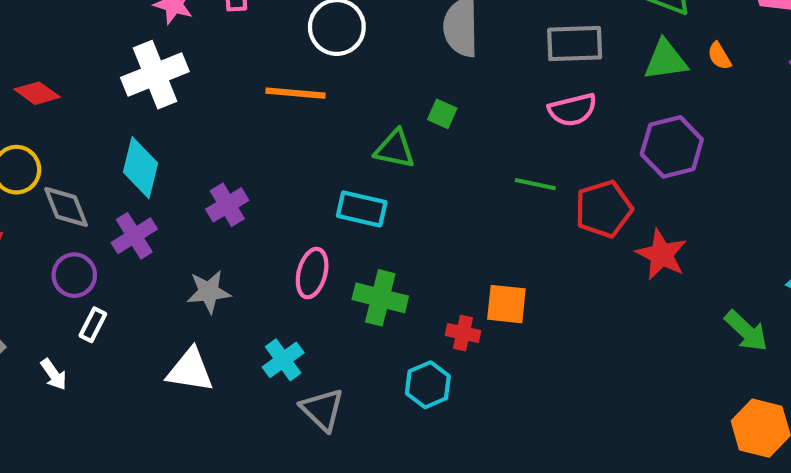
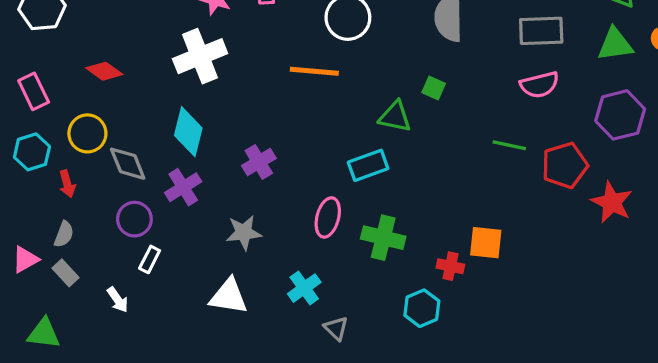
cyan rectangle: (362, 209) -> (368, 165), turned -33
gray triangle: (322, 410) -> (336, 328), size x0.7

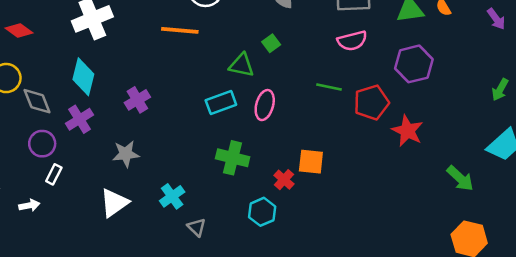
green square: (434, 88) -> (271, 43), turned 30
pink ellipse: (328, 217) -> (265, 105), moved
red cross: (450, 266) -> (284, 180), turned 30
white triangle: (229, 296) -> (114, 203), turned -44
white arrow: (118, 300) -> (29, 205), turned -66

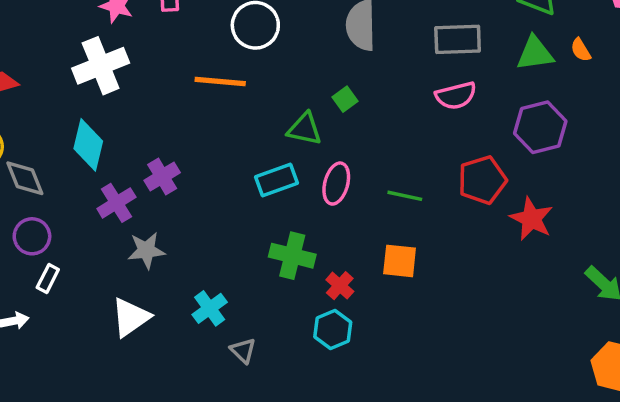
green line: (329, 87) -> (405, 196), moved
purple cross: (79, 119) -> (116, 203), moved
red cross: (284, 180) -> (340, 286), moved

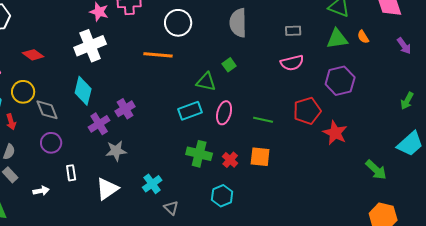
gray rectangle: (458, 39) -> (293, 31), size x0.6
white rectangle: (48, 279) -> (71, 173), moved, turned -35
red cross: (340, 286) -> (230, 160), moved

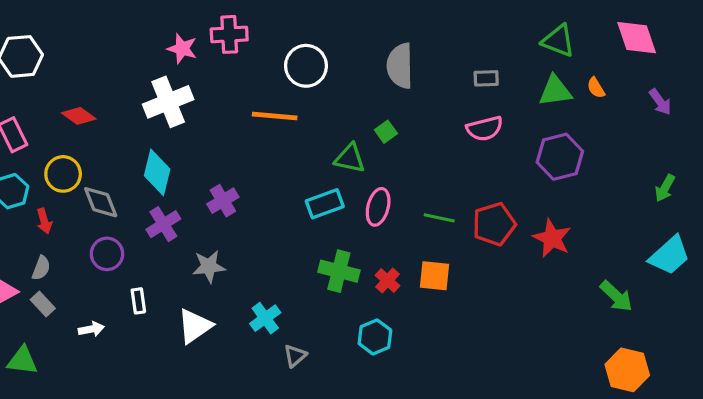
red pentagon: (307, 111) -> (494, 224), moved
purple cross: (99, 124) -> (163, 224), moved
gray triangle: (171, 208) -> (295, 356), turned 35

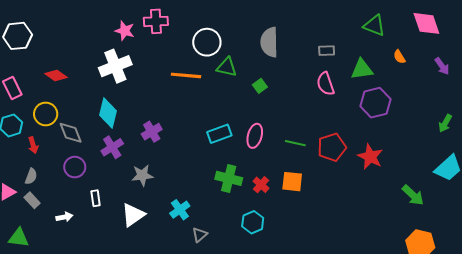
green triangle: (555, 91) -> (362, 69), moved
pink semicircle: (485, 129) -> (325, 84), turned 85
green triangle: (350, 158) -> (227, 67), moved

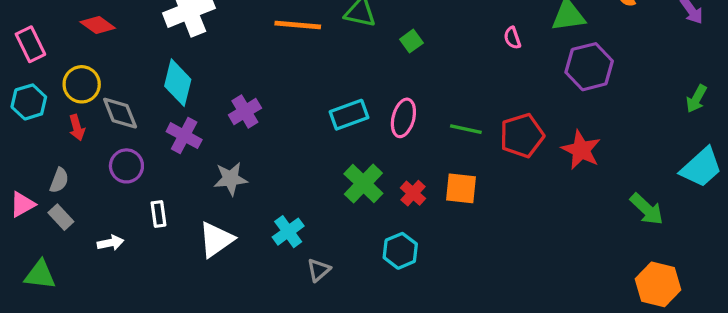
pink semicircle: (325, 84) -> (512, 38), size x0.6
red arrow: (33, 145) -> (77, 128), moved
purple cross: (112, 147) -> (184, 136), turned -30
green cross: (229, 178) -> (363, 184), turned 30

